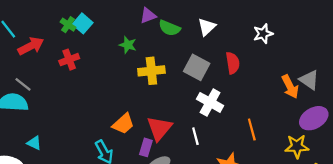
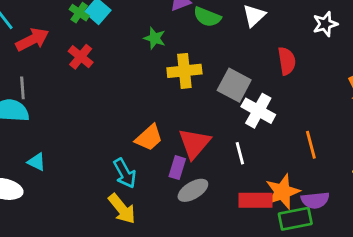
red cross: (69, 60) -> (81, 57), turned -30
gray square: (197, 67) -> (234, 85), moved
gray line: (23, 84) -> (22, 88), turned 48

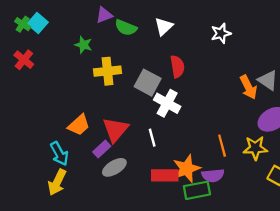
red semicircle: (287, 61) -> (177, 67), moved
orange line: (311, 145) -> (222, 146), moved
purple rectangle: (177, 168) -> (102, 149), turned 30
yellow arrow: (122, 209) -> (57, 182), turned 65

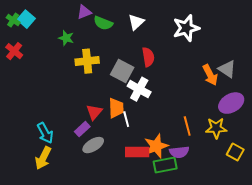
white star: (221, 33) -> (186, 28), size x1.5
orange trapezoid: (79, 125) -> (116, 108), moved, turned -50
red triangle: (116, 130) -> (94, 112), size x0.7

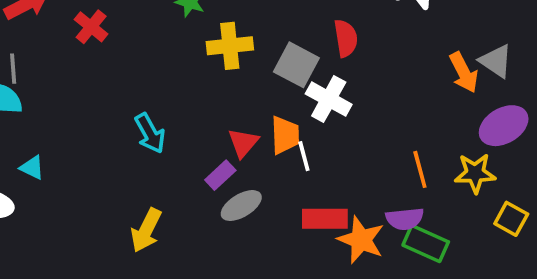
cyan arrow: (45, 133) -> (150, 133), moved
orange star: (156, 146) -> (361, 240), moved, turned -30
green rectangle: (165, 165) -> (426, 244), moved, turned 35

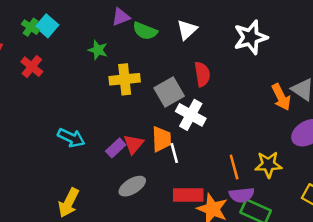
gray square: (296, 65) -> (169, 92), turned 32
cyan arrow: (150, 133) -> (71, 138), turned -36
orange line: (420, 169) -> (234, 167), moved
yellow star: (475, 173) -> (268, 164), moved
purple rectangle: (220, 175) -> (116, 148), moved

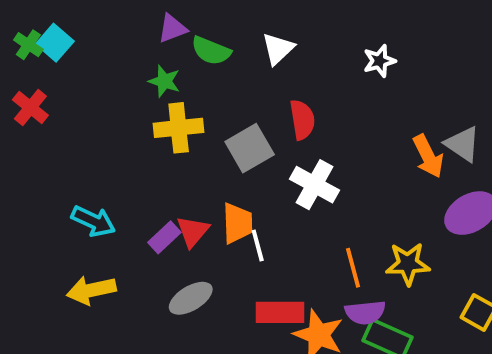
white star: (251, 37) -> (379, 61), size x0.6
green star: (98, 50) -> (164, 81), moved
white cross: (191, 115) -> (314, 185), moved
yellow arrow: (69, 203) -> (91, 290), moved, turned 52

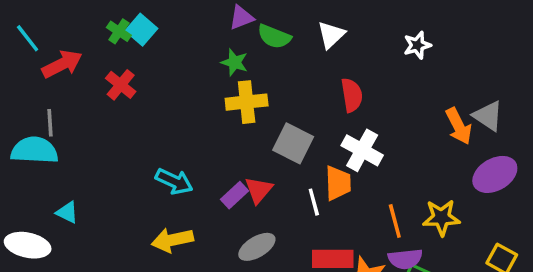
gray square: (250, 148) -> (293, 143), moved, turned -33
orange trapezoid: (237, 223) -> (338, 183), moved

